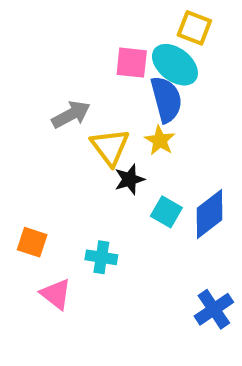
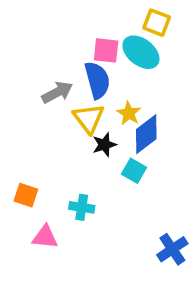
blue semicircle: (166, 99) -> (97, 80), moved
blue diamond: (210, 214) -> (146, 134), moved
pink triangle: (56, 294) -> (45, 237), turned -32

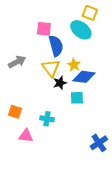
pink square: (106, 50) -> (44, 29), moved
gray arrow: (57, 92) -> (17, 62), moved
blue diamond: (146, 134) -> (84, 77), turned 45
cyan square: (134, 171) -> (77, 98), turned -32

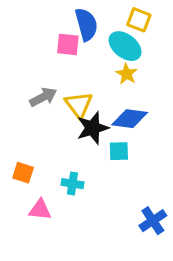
blue semicircle: (56, 46) -> (86, 24), moved
gray arrow: (17, 62) -> (43, 97), moved
yellow star: (74, 65) -> (127, 74), moved
black star: (60, 83) -> (93, 128), size x1.5

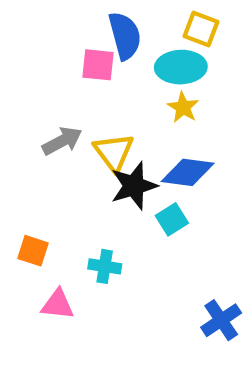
cyan ellipse: (125, 46) -> (181, 67), turned -40
cyan square: (119, 151) -> (172, 219), turned -30

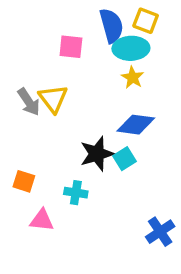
blue semicircle: (125, 36) -> (111, 26), moved
gray arrow: (62, 141) -> (29, 102), moved, turned 84
yellow triangle: (114, 152) -> (53, 99), moved
black star: (134, 186) -> (97, 154), moved

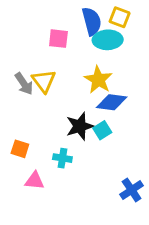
yellow star: (133, 78) -> (98, 80), moved, size x1.5

